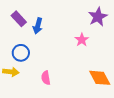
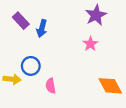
purple star: (98, 17) -> (96, 15), moved
blue circle: (21, 53) -> (31, 66), moved

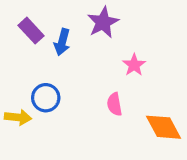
purple star: (96, 15) -> (103, 22), moved
pink semicircle: (51, 86) -> (114, 104), moved

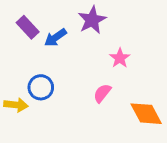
blue arrow: (62, 42) -> (55, 38), turned 40
pink semicircle: (114, 104) -> (102, 93), turned 48

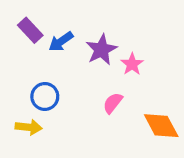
purple star: (92, 20) -> (101, 50), moved
yellow arrow: (16, 105) -> (29, 127), moved

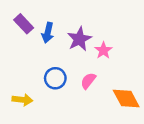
blue arrow: (61, 42) -> (48, 33), turned -42
blue circle: (45, 96) -> (55, 78), moved

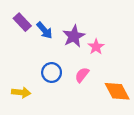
blue arrow: (48, 33) -> (45, 30), turned -54

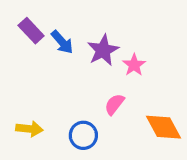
blue circle: (52, 73) -> (83, 135), moved

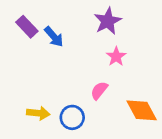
purple star: (103, 50) -> (108, 21), moved
yellow arrow: (29, 129) -> (38, 113), moved

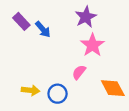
pink star: (116, 56) -> (92, 45), size x1.5

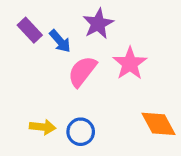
purple star: (86, 17) -> (98, 24), moved
pink semicircle: (79, 72) -> (82, 71), moved, size x1.5

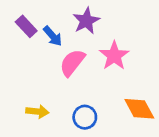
blue circle: (81, 132) -> (85, 117), moved

